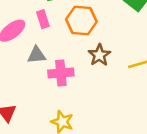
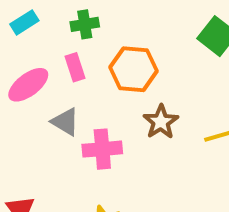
gray triangle: (37, 55) -> (65, 122), turned 36

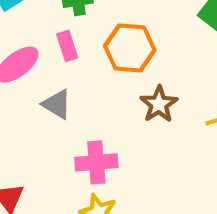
pink cross: (102, 149) -> (96, 162), moved

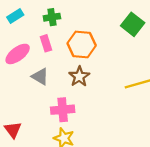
brown star: (159, 104) -> (79, 77), moved

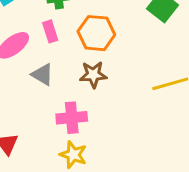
brown star: (79, 77) -> (93, 75), turned 30

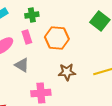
brown star: (93, 75) -> (67, 72), moved

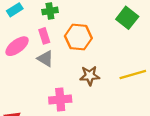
gray triangle: (22, 65) -> (45, 59), moved

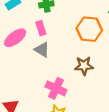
orange hexagon: (78, 37) -> (89, 29), moved
pink cross: (60, 100) -> (56, 88), turned 30

